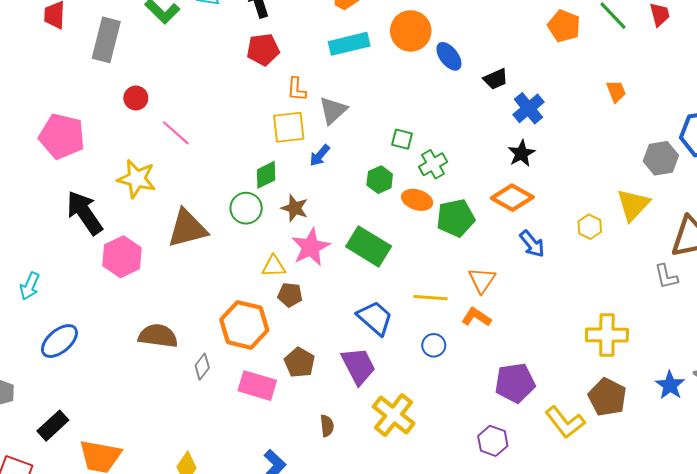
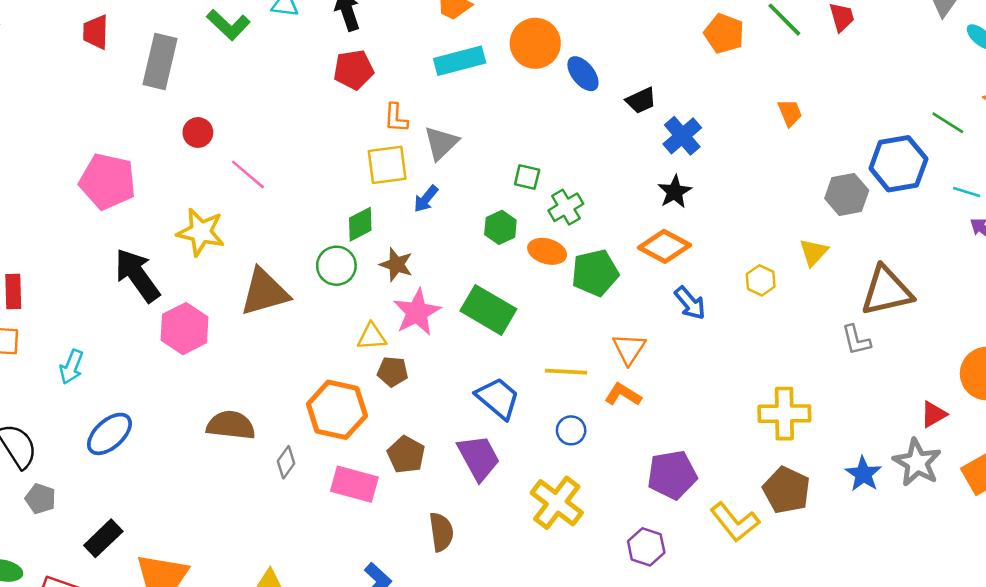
yellow triangle: (633, 205) -> (814, 252), size x0.7
yellow cross: (394, 415) -> (557, 503), moved
brown semicircle: (327, 426) -> (441, 532), size x1.4

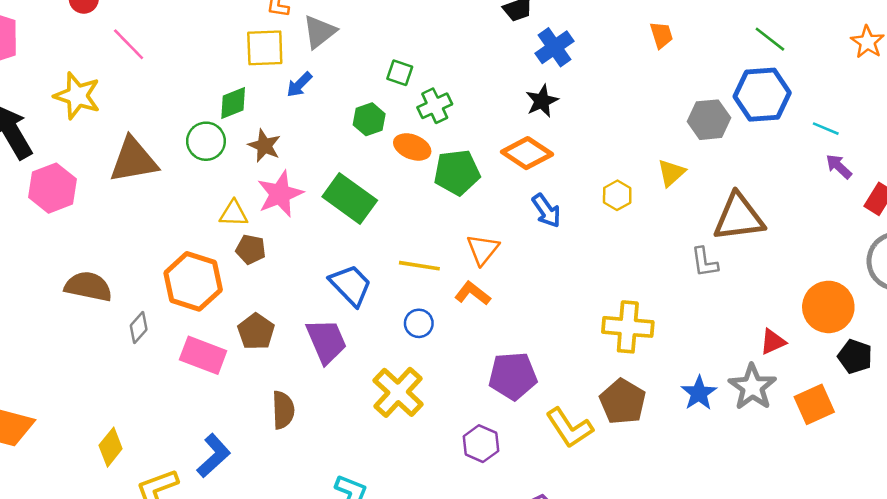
green line: (948, 123) -> (770, 39), moved

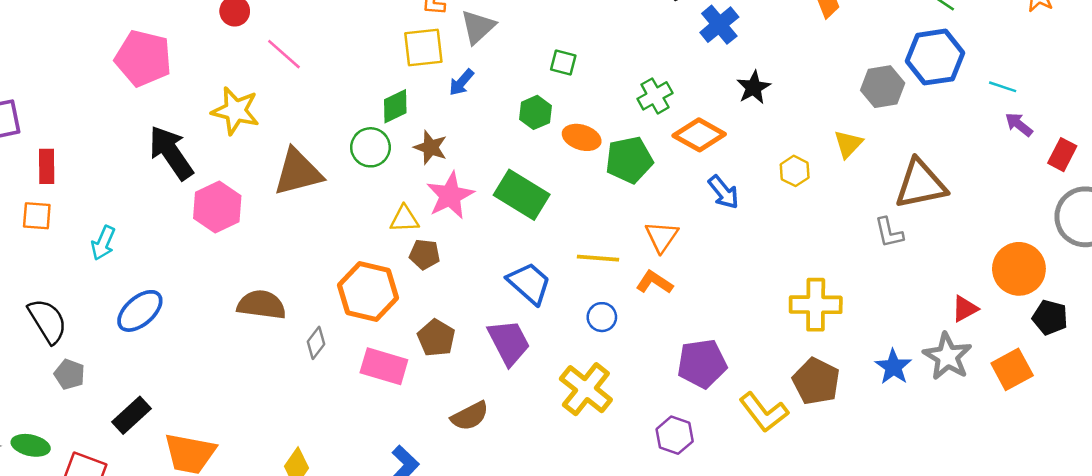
black star: (542, 101) -> (754, 87), moved
green cross: (435, 106) -> (655, 96), moved
brown semicircle: (283, 410) -> (470, 416), turned 69

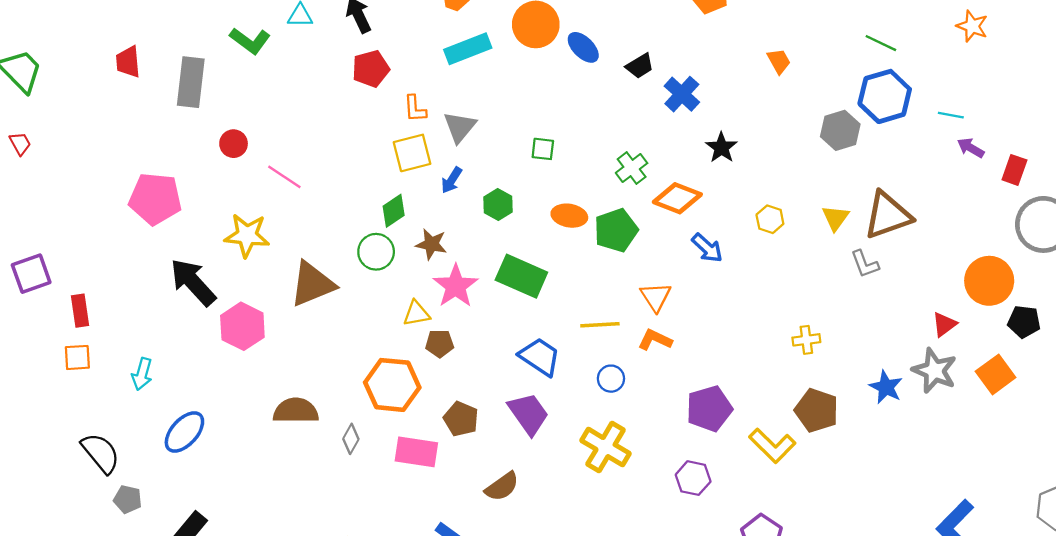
green hexagon: (535, 112) -> (498, 204), moved
yellow triangle: (848, 144) -> (835, 218), moved
yellow cross: (816, 305) -> (806, 340), size x0.6

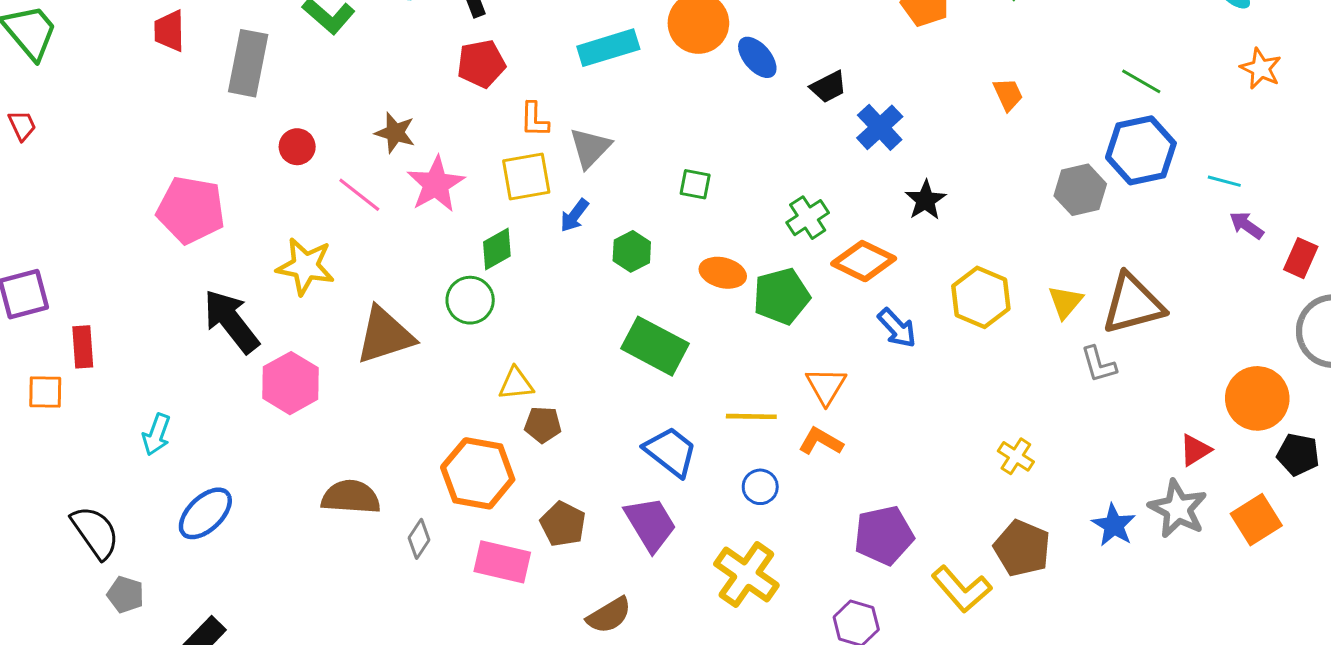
yellow hexagon: (770, 219) -> (981, 297), size x1.6
brown star: (431, 244) -> (395, 133), moved
pink star: (456, 286) -> (436, 184), moved
yellow cross: (806, 340) -> (1016, 456), turned 36
orange square: (77, 357) -> (45, 392), moved

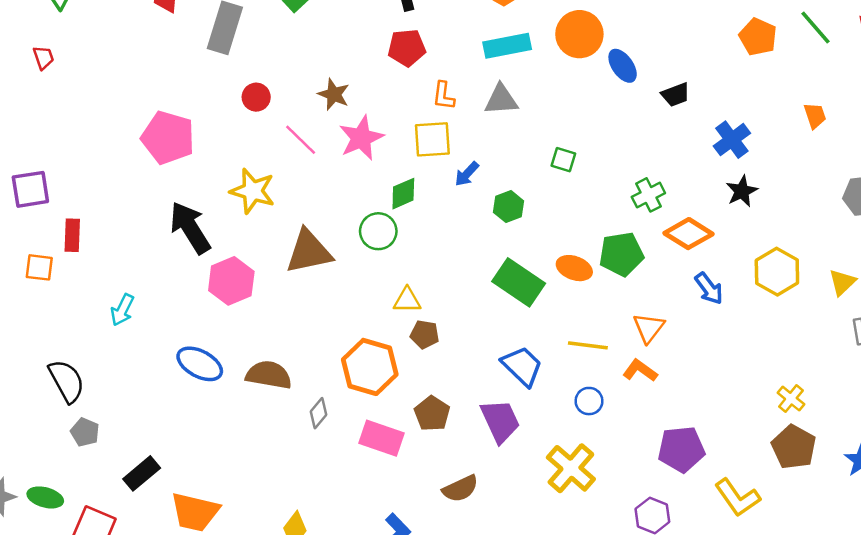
blue cross: (880, 127) -> (732, 140), moved
gray triangle: (590, 148) -> (501, 100), moved, turned 36
orange ellipse: (723, 273) -> (574, 268), moved
blue ellipse: (205, 513) -> (200, 364), moved, turned 66
brown pentagon: (1022, 548) -> (794, 447), moved

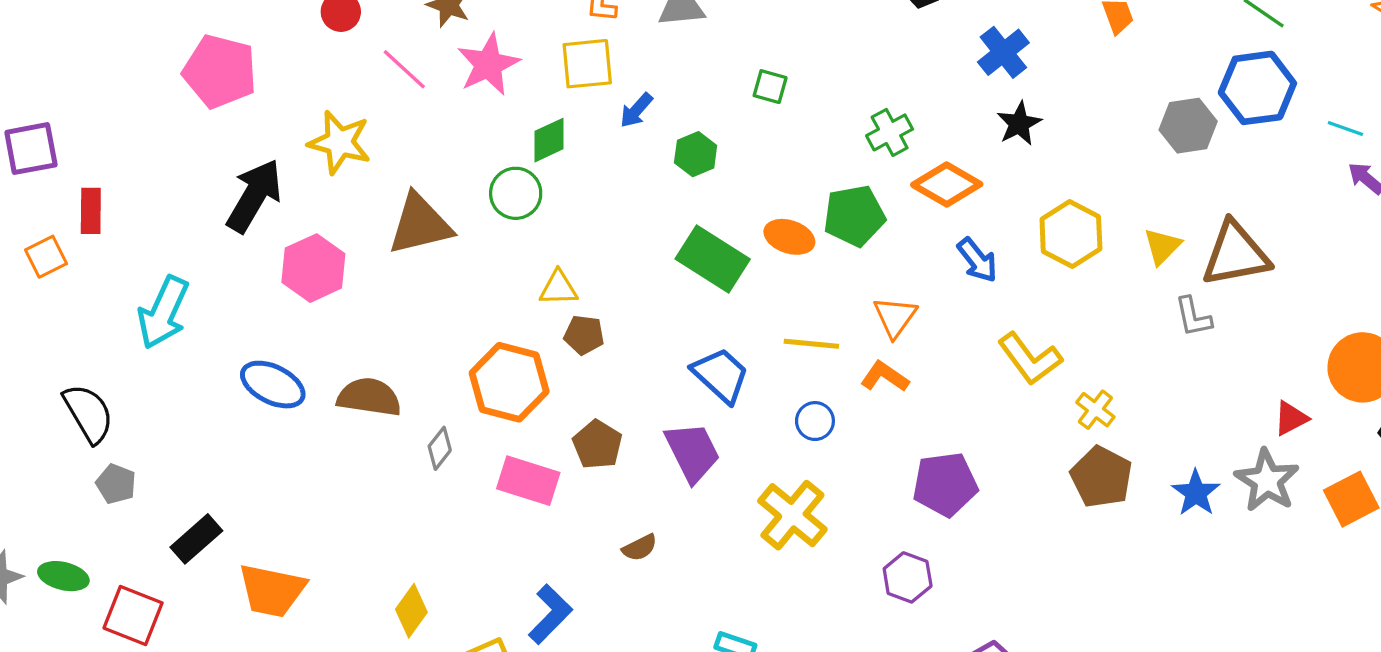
black arrow: (190, 228) -> (254, 196), turned 64
orange square: (39, 267) -> (46, 257), turned -32
cyan arrow: (122, 310) -> (163, 312), size x1.6
brown semicircle: (460, 489) -> (640, 548), size x0.7
yellow L-shape: (737, 498) -> (1030, 359), moved

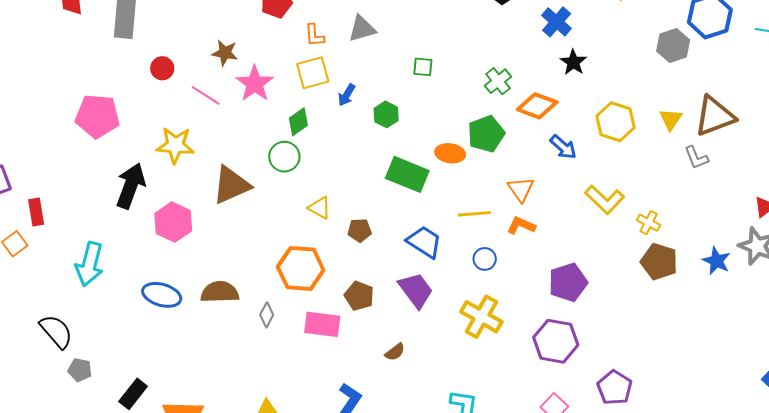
yellow triangle: (558, 288) -> (320, 208), turned 40
brown pentagon: (584, 335) -> (359, 230), moved
purple hexagon: (908, 577) -> (556, 341), size x1.5

